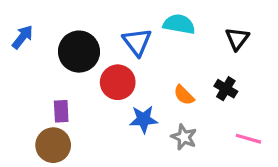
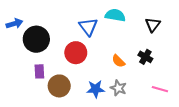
blue arrow: (22, 37) -> (14, 24), turned 35
black circle: (79, 52) -> (36, 39), moved
blue star: (144, 119) -> (96, 89), moved
brown circle: (53, 145) -> (59, 86), moved

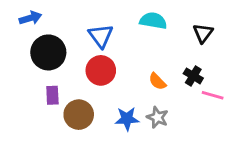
blue arrow: (14, 24) -> (30, 18), moved
blue triangle: (88, 27) -> (101, 36), moved
pink line: (160, 89) -> (213, 95), moved

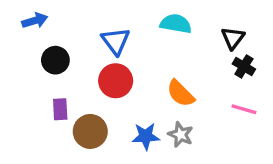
black circle: (48, 52) -> (55, 60), size x0.7
black cross: (193, 76) -> (244, 66), moved
orange semicircle: (157, 81) -> (181, 93), size x1.4

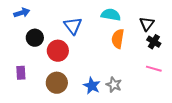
red circle: (116, 81) -> (58, 51), moved
orange semicircle: (181, 93) -> (118, 39), moved, turned 54
purple rectangle: (60, 109) -> (21, 73), moved
blue star: (146, 136) -> (92, 86), turned 30

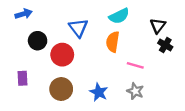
cyan semicircle: (111, 15) -> (119, 16), turned 144
orange semicircle: (118, 39) -> (113, 42), moved
pink line: (154, 69) -> (135, 65), moved
gray star: (114, 85) -> (135, 91), moved

